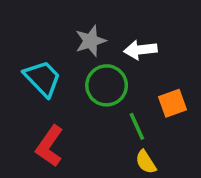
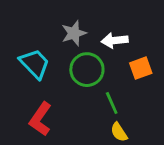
orange square: (173, 103) -> (141, 68), moved

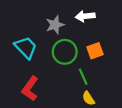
white arrow: (115, 40) -> (85, 16), moved
orange square: (141, 68) -> (95, 51), moved

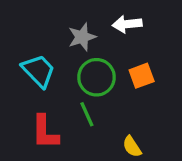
green line: (83, 77) -> (87, 114), moved
red L-shape: (30, 89) -> (45, 132), turned -35

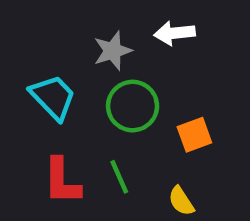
orange square: (142, 76) -> (194, 135), moved
green line: (87, 114) -> (119, 177), moved

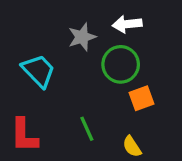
green circle: (133, 106) -> (121, 64), moved
red L-shape: (62, 181) -> (24, 135), moved

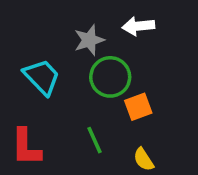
green circle: (121, 64) -> (110, 77), moved
orange square: (142, 98) -> (138, 107), moved

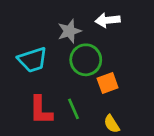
cyan trapezoid: (42, 77) -> (33, 60), turned 116
red L-shape: (26, 147) -> (41, 110), moved

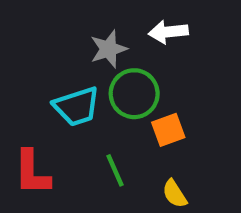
cyan trapezoid: (33, 60) -> (77, 106), moved
red L-shape: (41, 110) -> (32, 172), moved

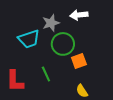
cyan trapezoid: (77, 106) -> (29, 39), moved
green line: (115, 170) -> (46, 74), moved

